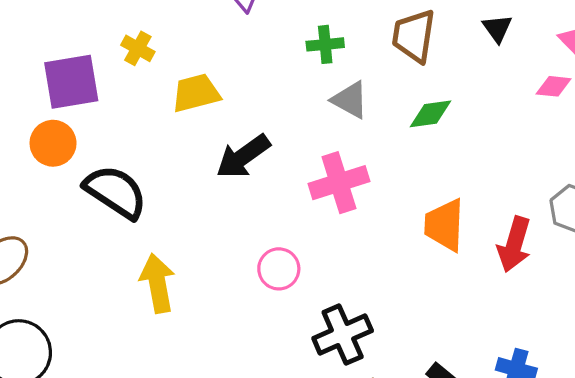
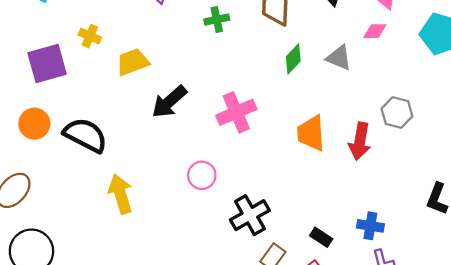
gray triangle: (350, 100) -> (339, 58), moved
green diamond: (430, 114) -> (293, 59), turned -32
orange circle: (53, 143) -> (34, 124), moved

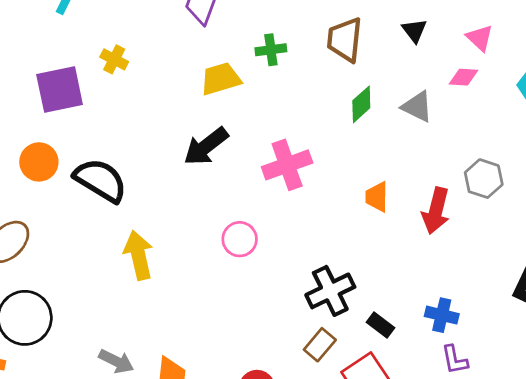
yellow trapezoid: (133, 62) -> (221, 79), moved
orange trapezoid: (311, 133) -> (377, 197), size x0.7
black cross: (250, 215) -> (330, 291), moved

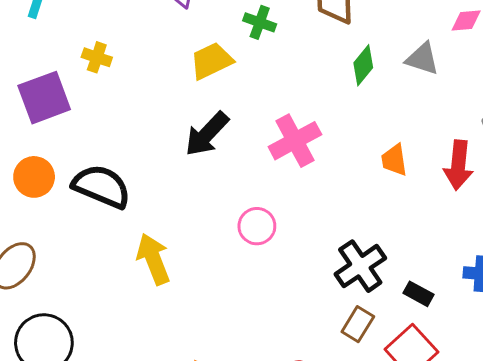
green cross: (271, 50) -> (260, 22), turned 36

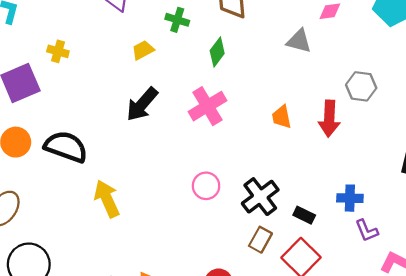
yellow trapezoid: (211, 61) -> (143, 50), size x0.7
green diamond: (363, 65) -> (217, 52), moved
pink circle: (257, 226) -> (206, 186), moved

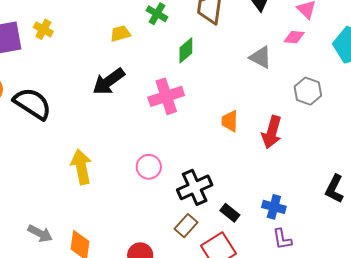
yellow cross: (58, 51) -> (43, 29), moved
gray hexagon: (361, 86) -> (308, 91), moved
yellow arrow: (107, 199) -> (81, 167), moved

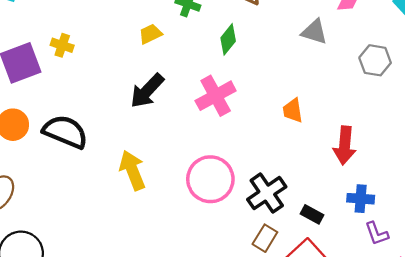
red arrow: (272, 132) -> (345, 145), moved
yellow arrow: (81, 167) -> (132, 170), moved
pink circle: (149, 167) -> (210, 179), size x1.6

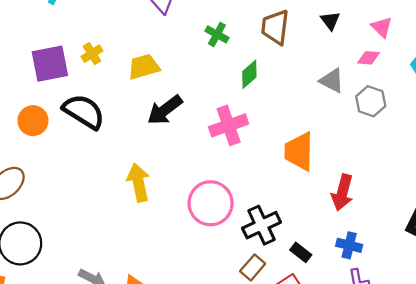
yellow trapezoid: (150, 34) -> (144, 67), moved, size x1.4
yellow cross: (62, 45) -> (92, 54), turned 30
gray hexagon: (375, 60) -> (371, 101), moved
orange trapezoid: (293, 111) -> (299, 151), size x1.6
black semicircle: (65, 132) -> (84, 111), moved

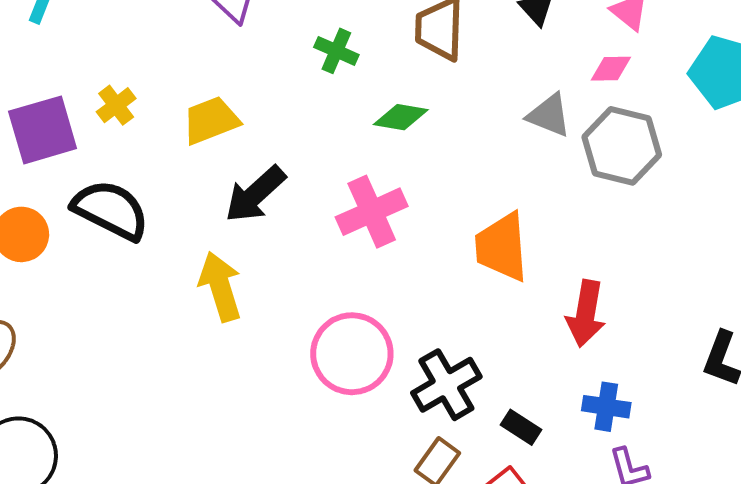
green diamond: (249, 74) -> (401, 117), turned 56
gray hexagon: (371, 101) -> (622, 146), size x1.4
yellow arrow: (138, 183) -> (220, 287), moved

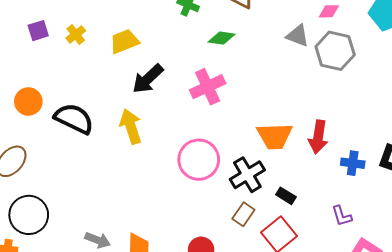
purple square: (43, 130) -> (38, 31), moved, size x0.6
black semicircle: (111, 210) -> (74, 119), moved
orange trapezoid: (502, 247) -> (275, 136), moved, turned -87
blue cross: (606, 407) -> (353, 163), moved

